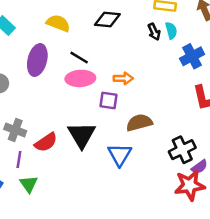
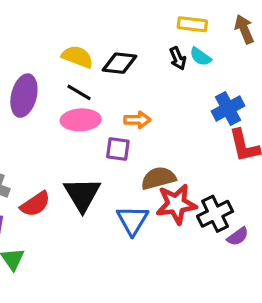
black diamond: (107, 19) -> (120, 63), moved
yellow semicircle: (58, 23) -> (77, 57), moved
cyan semicircle: (171, 31) -> (200, 57), turned 140
blue cross: (192, 56) -> (228, 109), moved
red star: (190, 185) -> (176, 204), moved

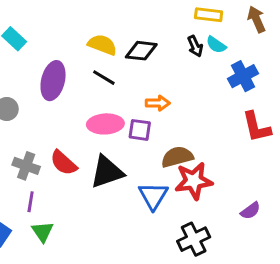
blue cross: (228, 109) -> (243, 76), moved
pink ellipse: (81, 120) -> (105, 124), moved
black triangle: (82, 194) -> (107, 172), turned 42
red semicircle: (35, 204) -> (63, 163), moved, turned 76
black cross: (215, 214) -> (194, 239), moved

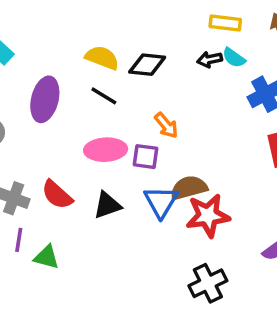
black arrow: (195, 46) -> (210, 59), turned 102
orange arrow: (158, 103) -> (166, 125), turned 50
black triangle: (107, 172) -> (107, 205), size x0.7
blue triangle: (153, 196) -> (161, 202), moved
green triangle: (43, 232) -> (47, 257), moved, turned -40

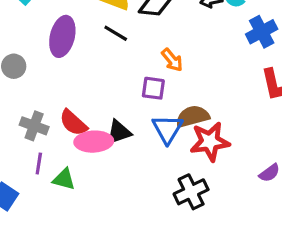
pink ellipse: (106, 150) -> (94, 142), moved
black cross: (208, 283) -> (191, 192), moved

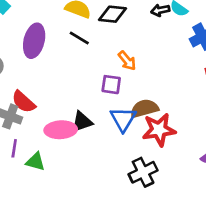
red semicircle: (73, 123) -> (23, 102), moved

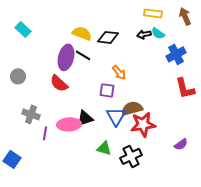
purple ellipse: (34, 41) -> (66, 57), moved
red semicircle: (23, 102) -> (59, 83), moved
purple line: (14, 148) -> (45, 133), moved
green triangle: (35, 162) -> (104, 148), moved

